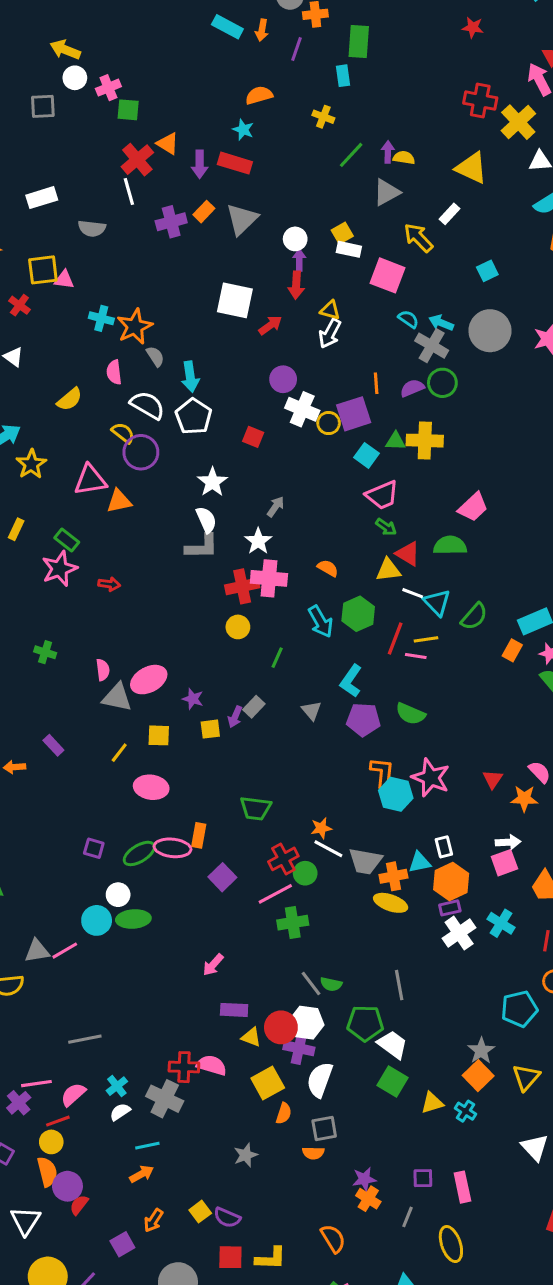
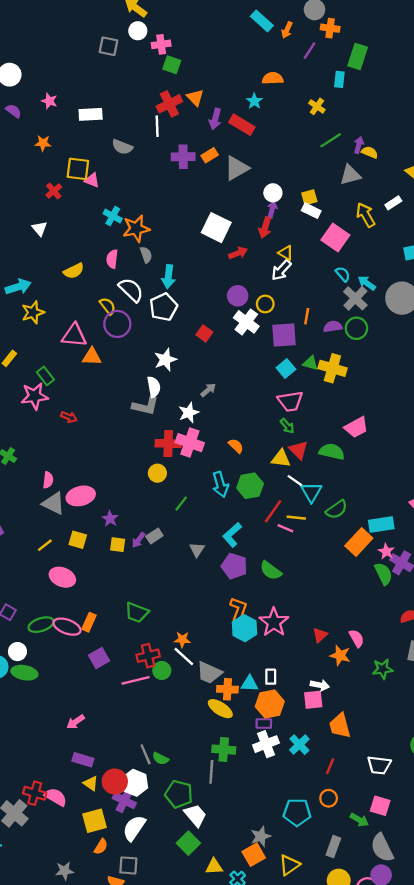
yellow circle: (329, 423) -> (265, 304), moved
orange rectangle: (512, 650) -> (359, 542), size x1.6
green cross: (293, 923) -> (224, 750), moved

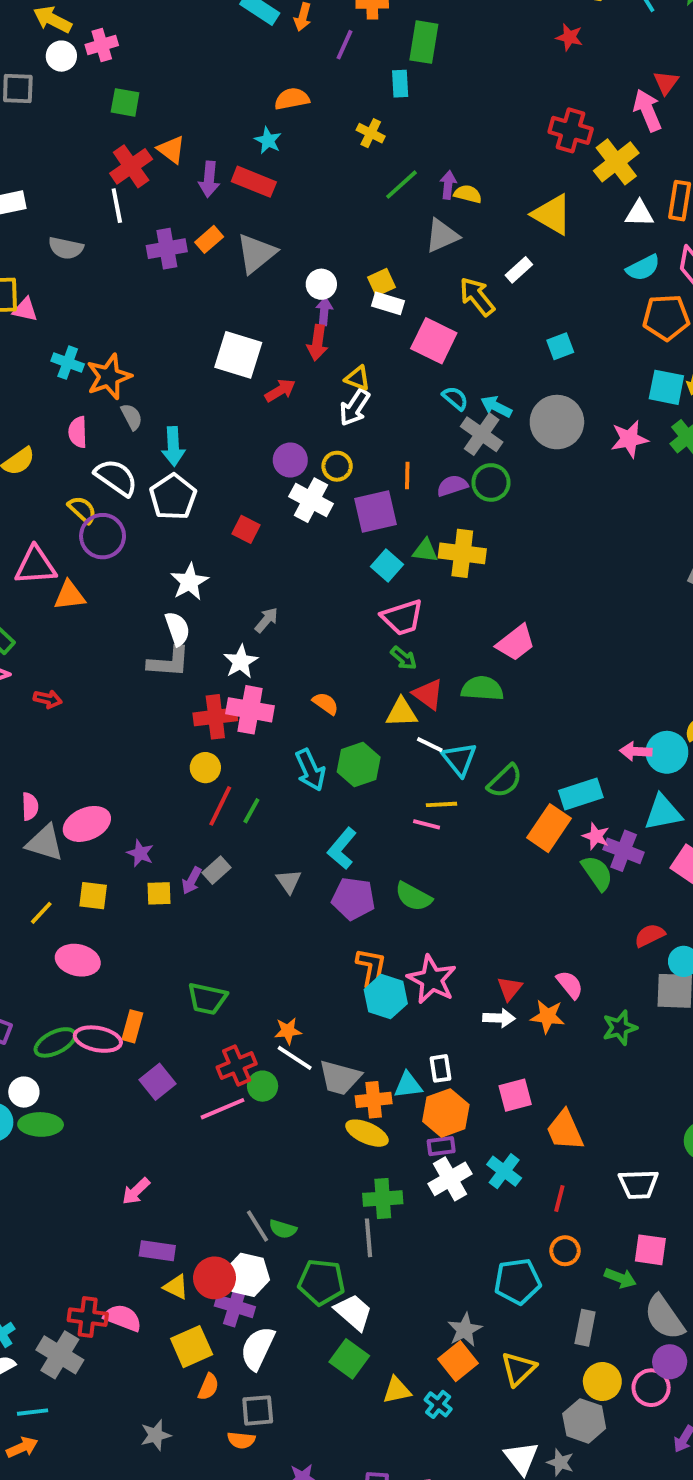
pink cross: (161, 44) -> (102, 45), moved
red line: (273, 511) -> (220, 806), moved
white arrow: (320, 685) -> (499, 1018), moved

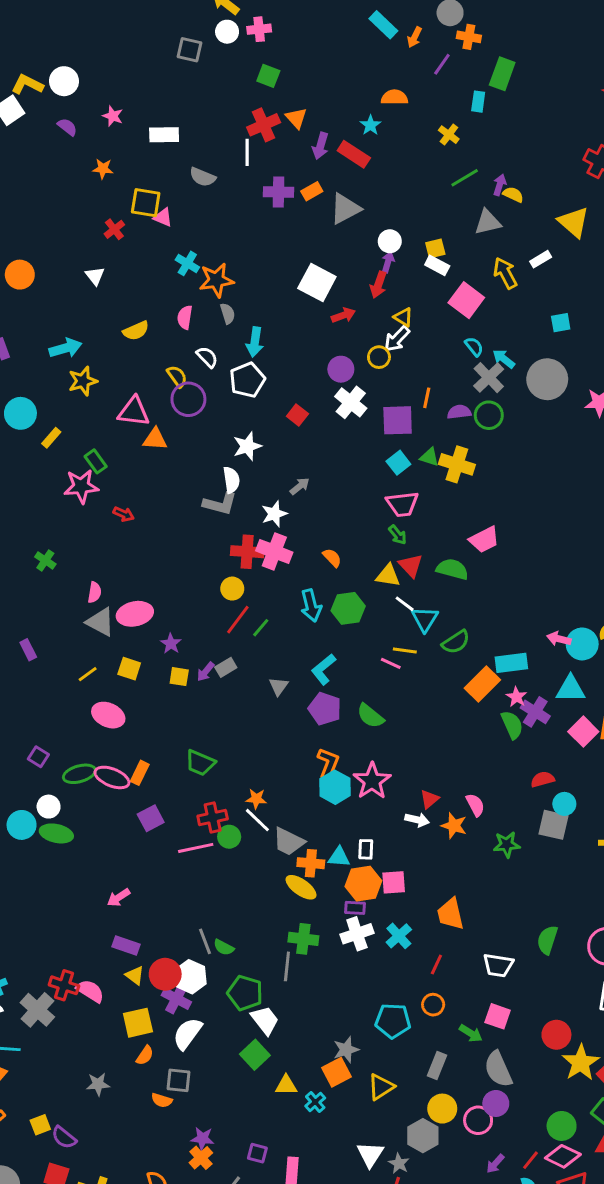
yellow circle: (337, 466) -> (379, 357), moved
white semicircle: (116, 477) -> (207, 357), size x0.7
pink square: (515, 1095) -> (394, 882), moved

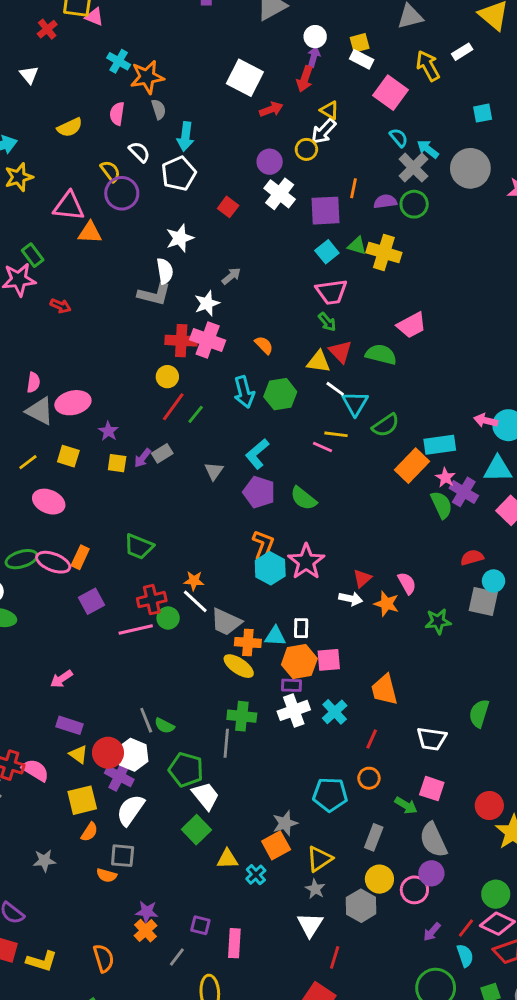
gray star: (399, 1163) -> (315, 889), moved

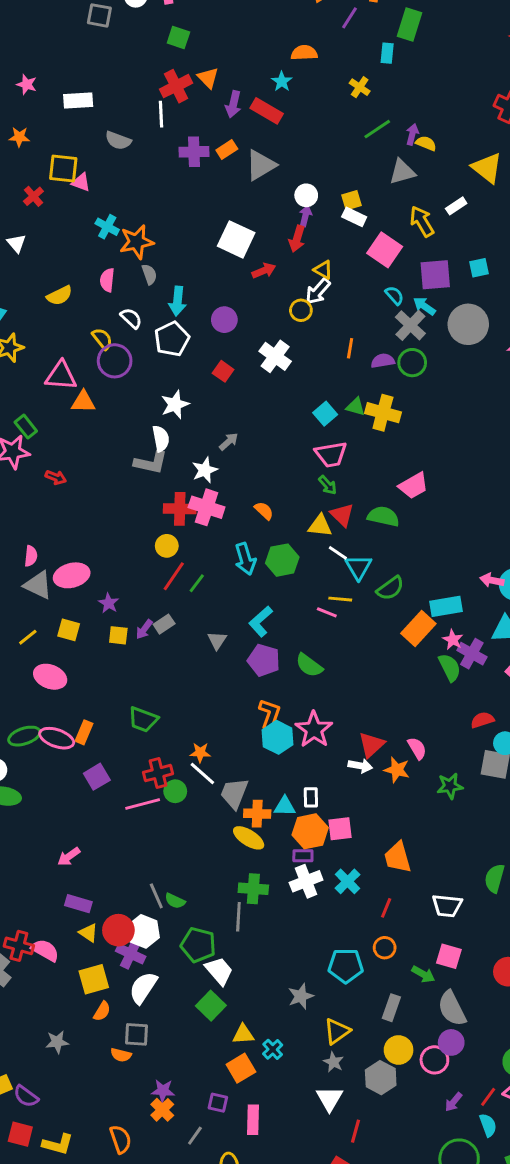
purple circle: (270, 162) -> (224, 320), moved
purple square: (325, 211) -> (435, 275), moved
red triangle: (362, 578) -> (371, 745), size x1.4
gray trapezoid: (226, 622) -> (234, 793), turned 88
orange square: (276, 845) -> (241, 1068), moved

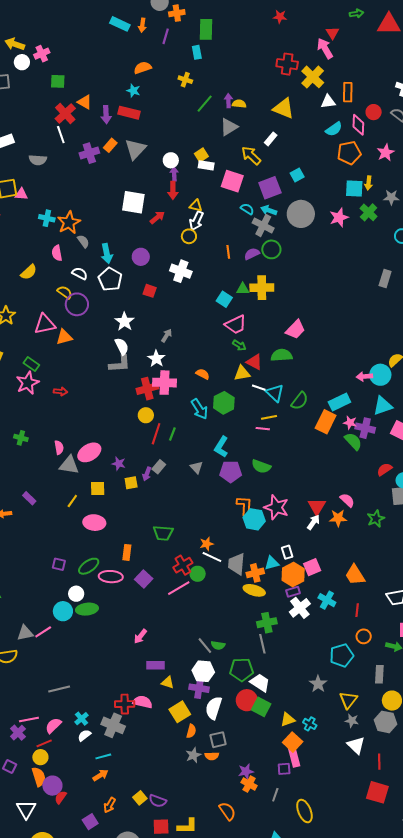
pink ellipse: (57, 738) -> (111, 577), moved
white arrow: (360, 766) -> (313, 522), turned -49
red circle: (118, 930) -> (247, 700), moved
gray star: (57, 1042) -> (193, 755), moved
pink rectangle: (253, 1120) -> (294, 757), moved

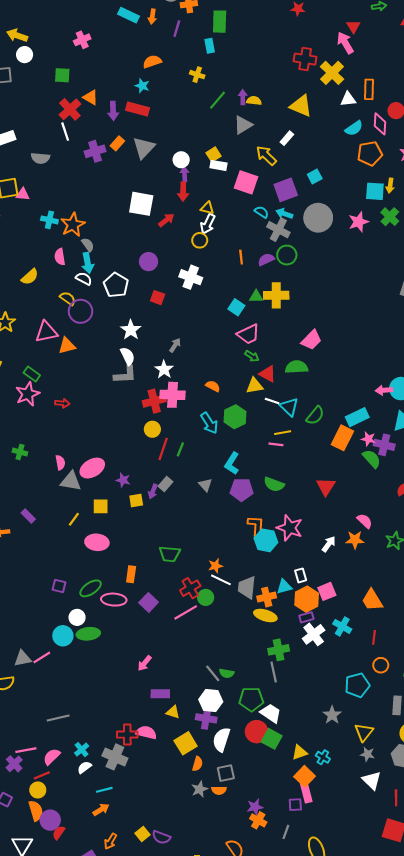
pink cross: (42, 54) -> (82, 40), moved
cyan arrow: (107, 254) -> (88, 263), moved
red triangle: (317, 506) -> (326, 487), moved

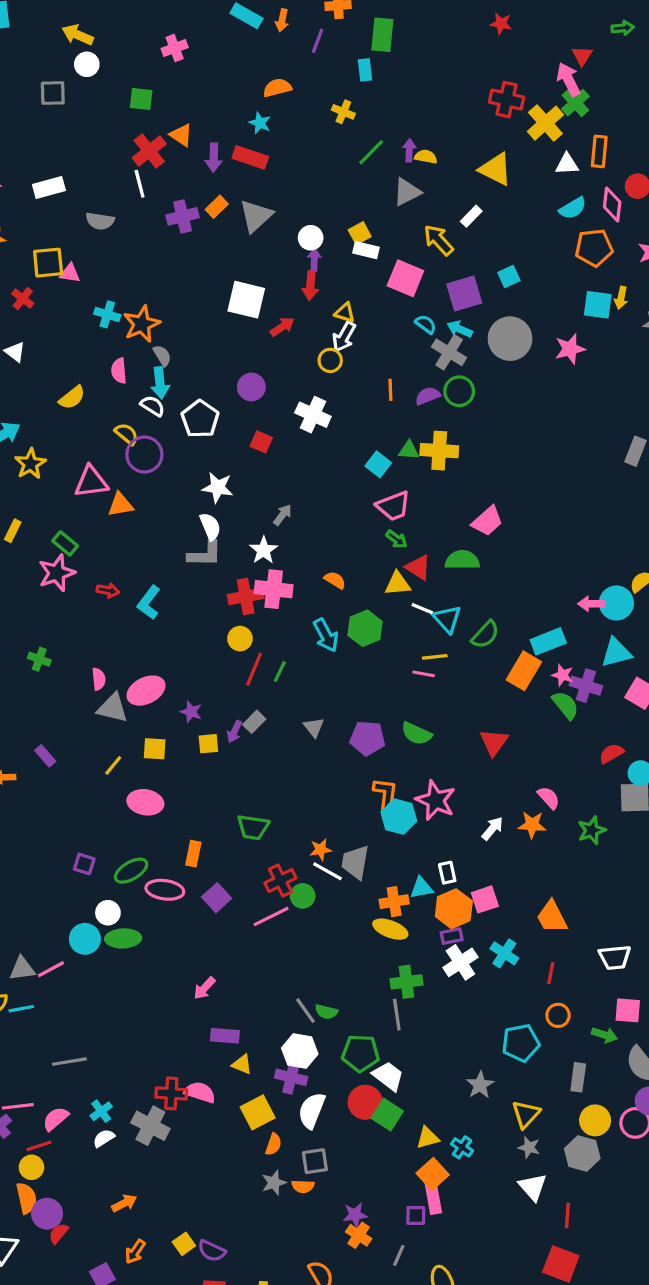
green cross: (390, 217) -> (575, 103), moved
white star: (131, 330) -> (218, 487), turned -30
cyan L-shape: (232, 463) -> (149, 603), moved
gray trapezoid: (247, 587) -> (355, 862), moved
cyan line: (104, 790) -> (21, 1009), moved

